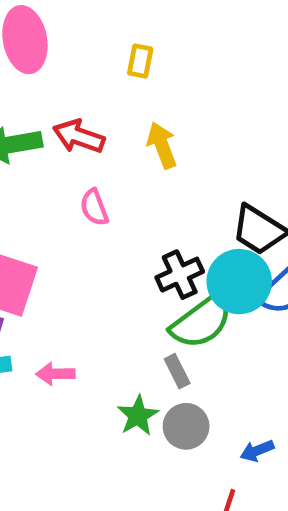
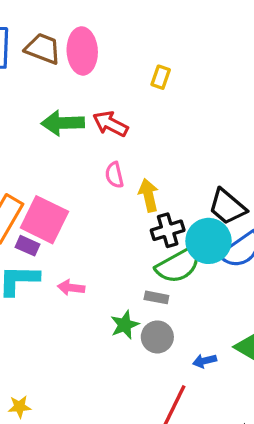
yellow arrow: (162, 145) -> (149, 195), moved
gray rectangle: (177, 371) -> (156, 297), turned -60

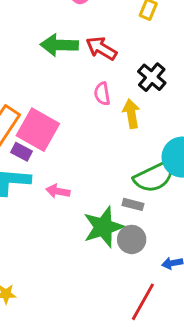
black cross: (168, 230) -> (152, 77), moved, turned -36
green star: (125, 325) -> (103, 227), size x1.6

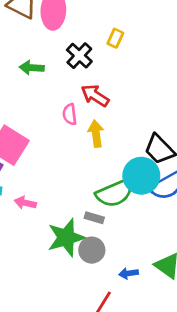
green arrow: (59, 45) -> (32, 68), size x0.7
red arrow: (101, 48) -> (95, 96), moved
black cross: (152, 77) -> (79, 56), moved

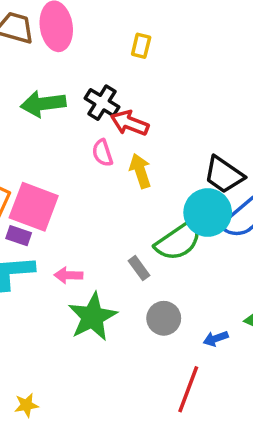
black cross: (79, 56) -> (102, 103), moved
green arrow: (32, 68) -> (43, 104), size x1.4
gray rectangle: (94, 218) -> (139, 268), moved, turned 48
green star: (66, 238) -> (92, 317), moved

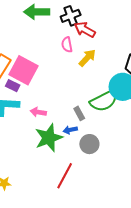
black cross: (102, 103) -> (71, 16), turned 30
yellow arrow: (140, 171) -> (87, 58), turned 54
blue arrow: (216, 339) -> (70, 130), moved
red line: (188, 389) -> (65, 176), moved

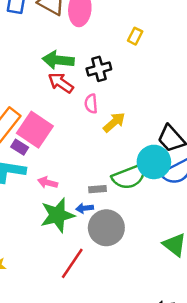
red arrow: (85, 30) -> (61, 83), moved
gray rectangle: (79, 113) -> (98, 189), turned -72
gray circle: (89, 144) -> (106, 228), size x1.5

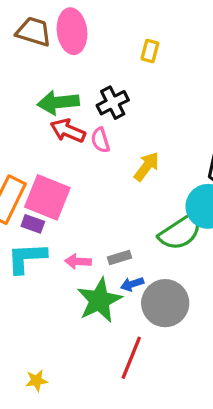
pink semicircle: (91, 104) -> (100, 140), moved
gray rectangle: (98, 189) -> (119, 258), moved

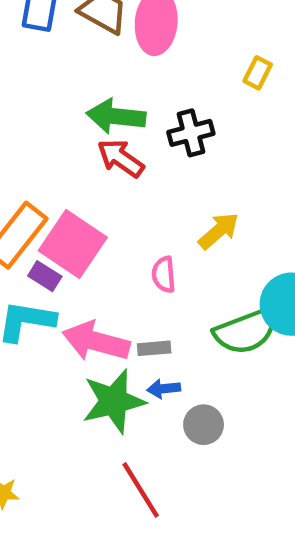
pink semicircle: (100, 140) -> (164, 275), moved
pink arrow: (78, 261) -> (96, 341), size x1.8
gray circle: (165, 303) -> (204, 425), size x0.6
red line: (131, 358) -> (141, 490), turned -66

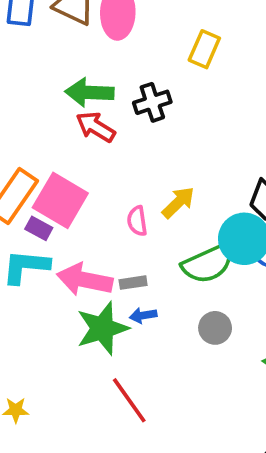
yellow rectangle: (258, 73) -> (204, 49), size x1.4
yellow arrow: (219, 231) -> (178, 202), moved
gray circle: (204, 425) -> (215, 328), moved

